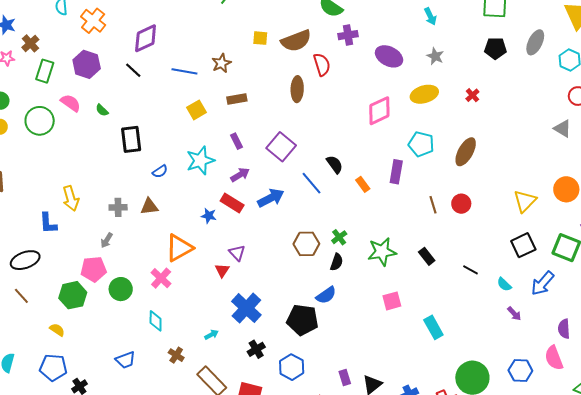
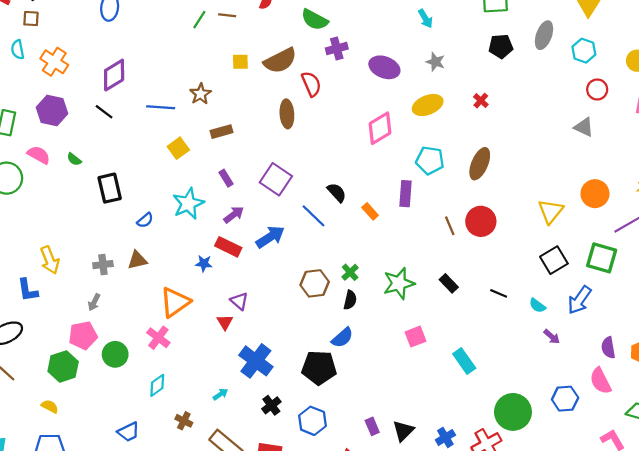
red circle: (461, 204) -> (481, 221), size x1.4
cyan diamond: (156, 321) -> (157, 385), turned 60

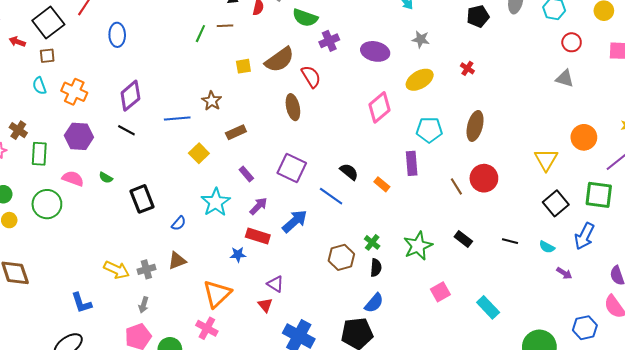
yellow arrow: (50, 260) -> (117, 270), moved, turned -35

